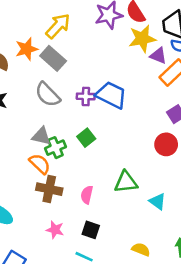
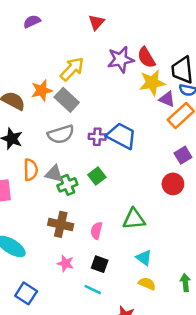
gray semicircle: (48, 95) -> (61, 134), turned -64
orange semicircle: (40, 164) -> (31, 170), moved, turned 45
cyan triangle: (157, 201) -> (144, 258), moved

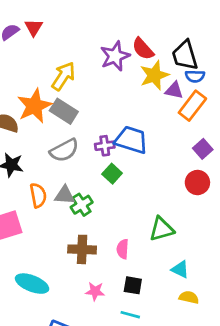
red triangle: (96, 22) -> (34, 28), moved
orange star: (42, 90) -> (34, 106), size x1.4
green square: (97, 176) -> (112, 174), moved

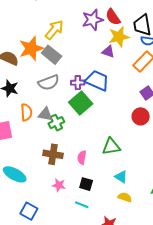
purple triangle: (174, 90) -> (108, 52), moved
green square: (112, 174) -> (81, 103), size x1.6

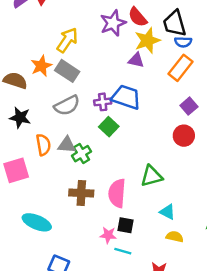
orange star: (31, 48) -> (41, 66), size x0.7
green square: (81, 103) -> (109, 127), size x0.7
pink semicircle: (82, 157) -> (117, 193), size x1.6
pink star: (59, 185) -> (108, 235), moved

